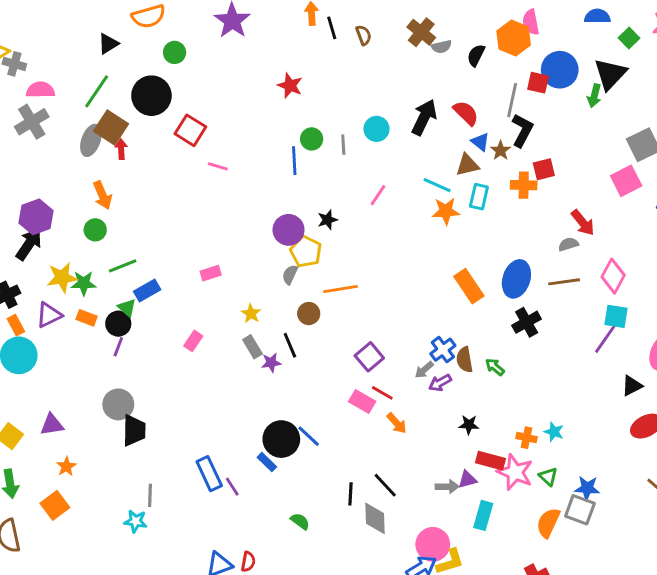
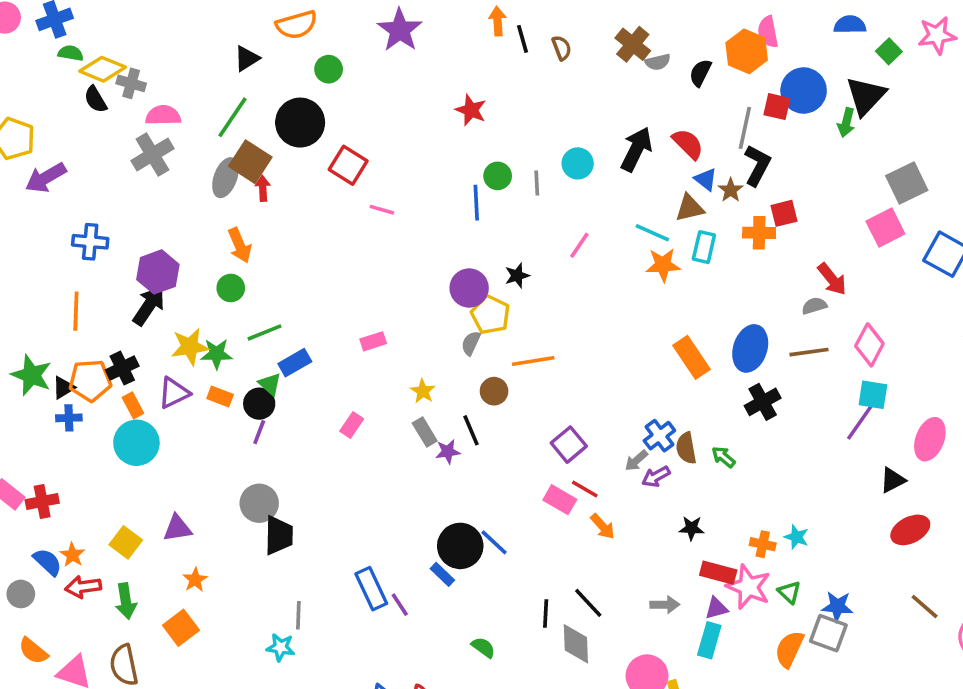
purple triangle: (467, 479) -> (716, 608), moved

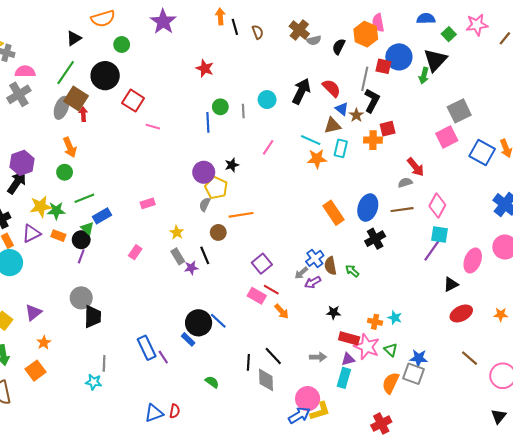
purple triangle: (177, 528) -> (33, 312), turned -30

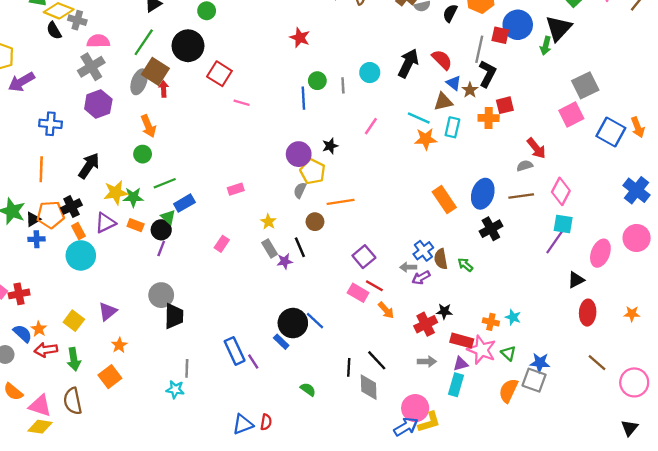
purple hexagon: (22, 163) -> (98, 104), moved
gray arrow: (301, 273) -> (408, 267), turned 40
red ellipse: (461, 313) -> (588, 313), turned -60
red cross: (381, 424) -> (426, 324), moved

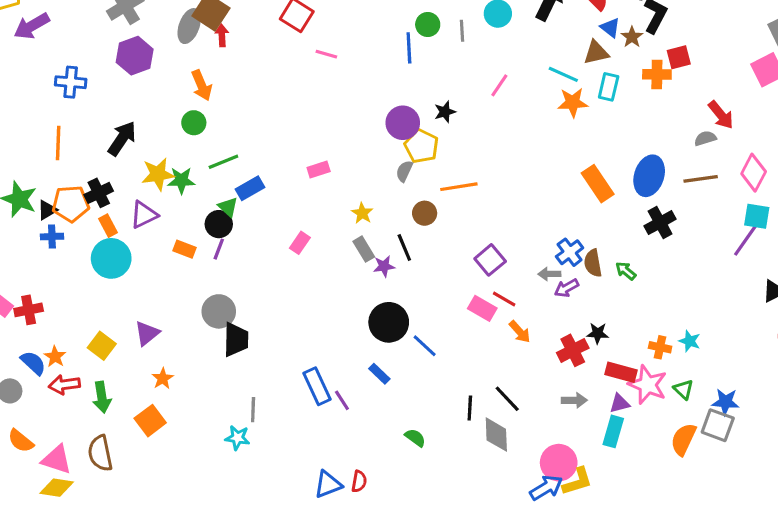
orange rectangle: (136, 225) -> (184, 249), moved
black circle: (293, 323) -> (389, 322), moved

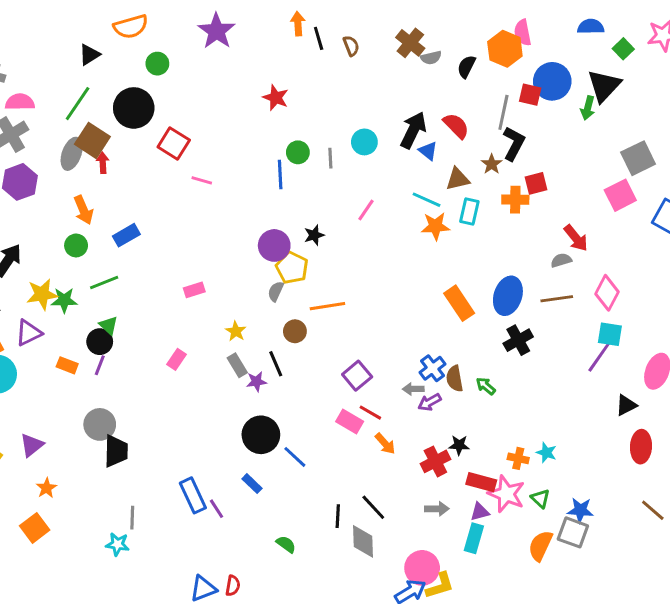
blue triangle: (610, 28) -> (428, 151), moved
blue rectangle: (250, 188) -> (126, 235), moved

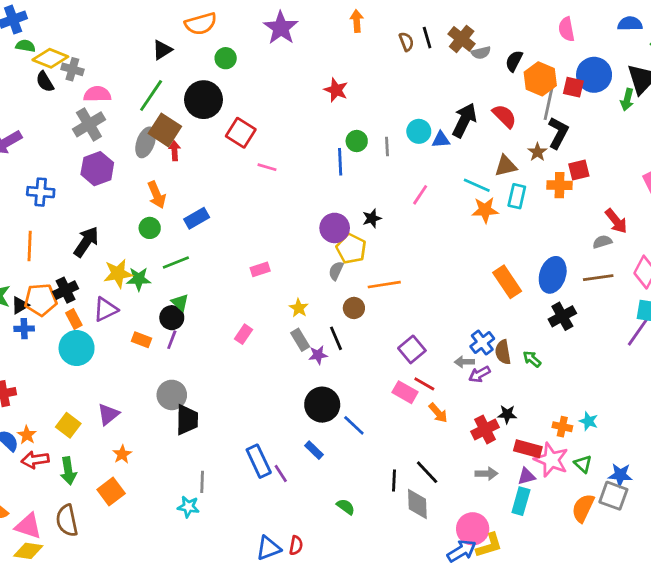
black line: (319, 38) -> (427, 38), moved
orange hexagon: (505, 49) -> (540, 79), moved
blue triangle: (428, 151) -> (441, 140), moved, turned -42

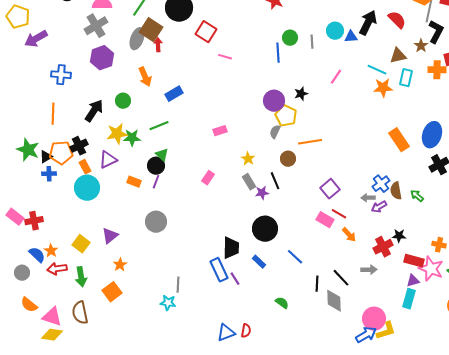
green circle: (150, 228) -> (123, 101), moved
black trapezoid: (187, 420) -> (231, 248), moved
blue line: (354, 425) -> (295, 257), moved
gray arrow: (486, 474) -> (369, 270), moved

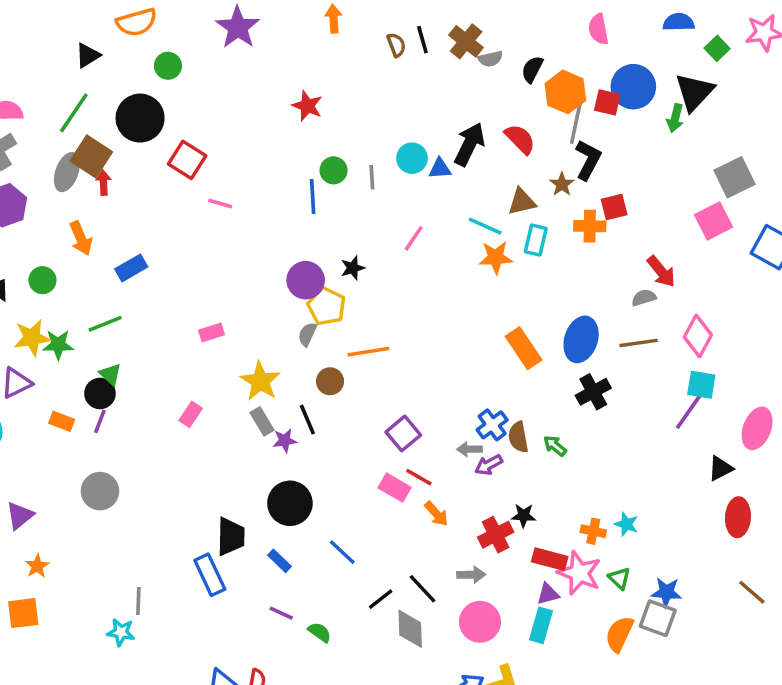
yellow star: (248, 159) -> (260, 381), size x1.6
purple line: (235, 279) -> (281, 613), moved, turned -32
black line: (317, 284) -> (381, 599), turned 49
orange square: (112, 292) -> (23, 613), turned 30
pink circle: (374, 319) -> (480, 622), moved

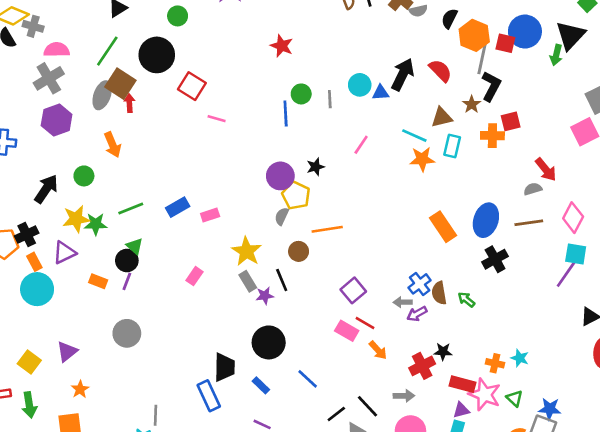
blue rectangle: (131, 268) -> (178, 207), moved

